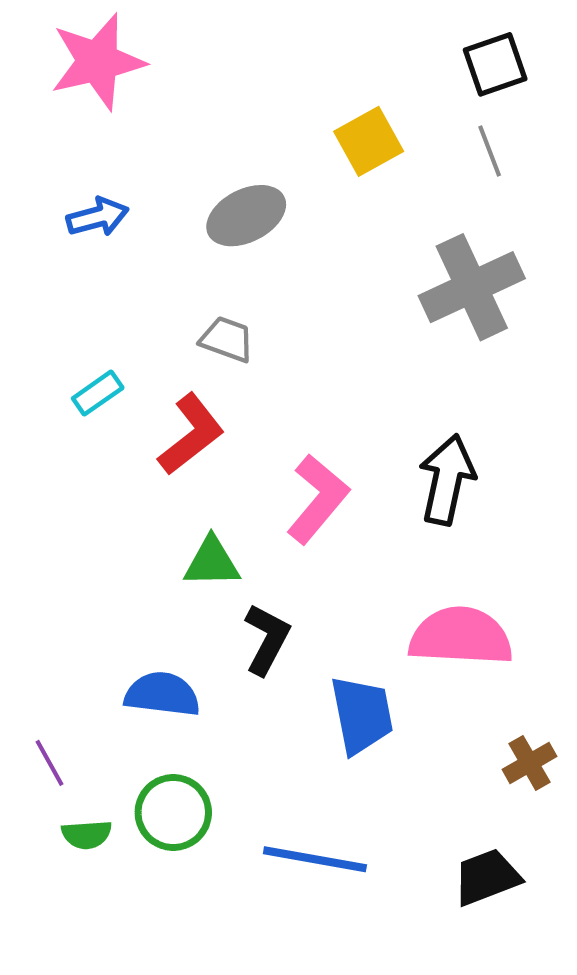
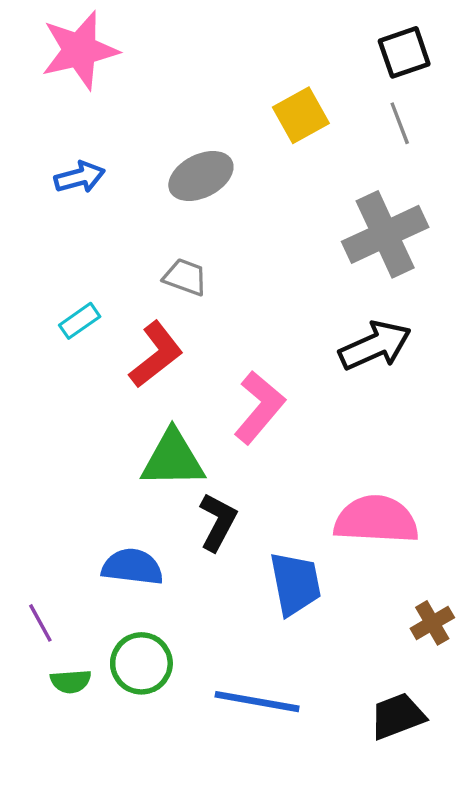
black arrow: (447, 480) -> (375, 346), moved, turned 54
green triangle: (212, 562) -> (173, 459), size x1.4

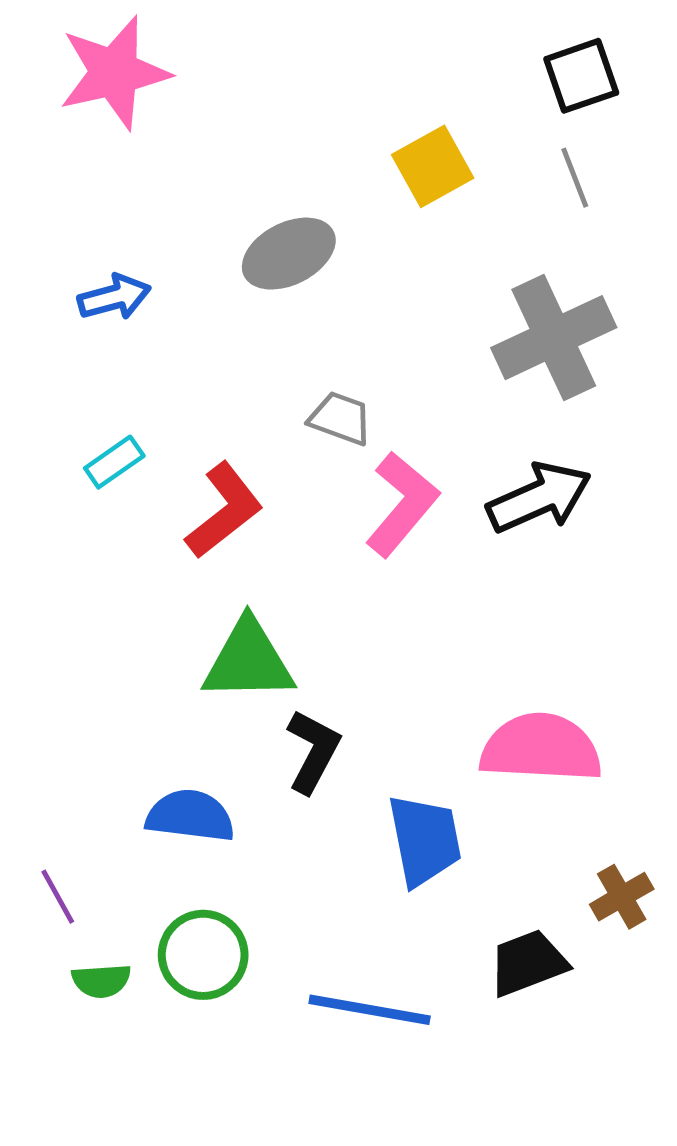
blue arrow: (80, 177) -> (114, 297), moved
gray trapezoid: (185, 277) -> (340, 418), moved
pink L-shape: (259, 407) -> (402, 504), moved
black trapezoid: (397, 716) -> (528, 963), moved

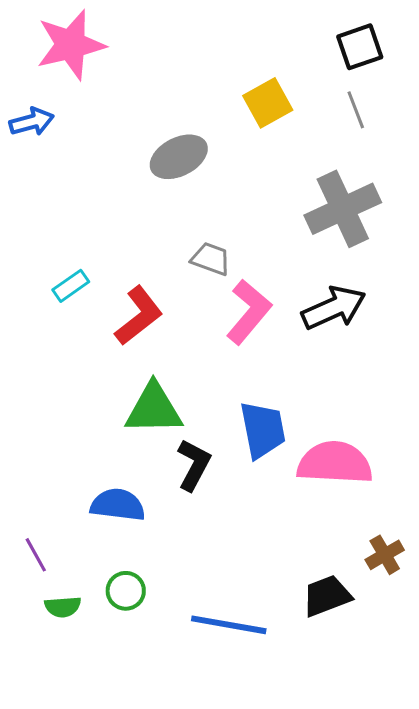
blue arrow: (114, 297) -> (32, 122), moved
blue trapezoid: (425, 840) -> (263, 430), moved
green circle: (203, 955) -> (126, 591), size x0.7

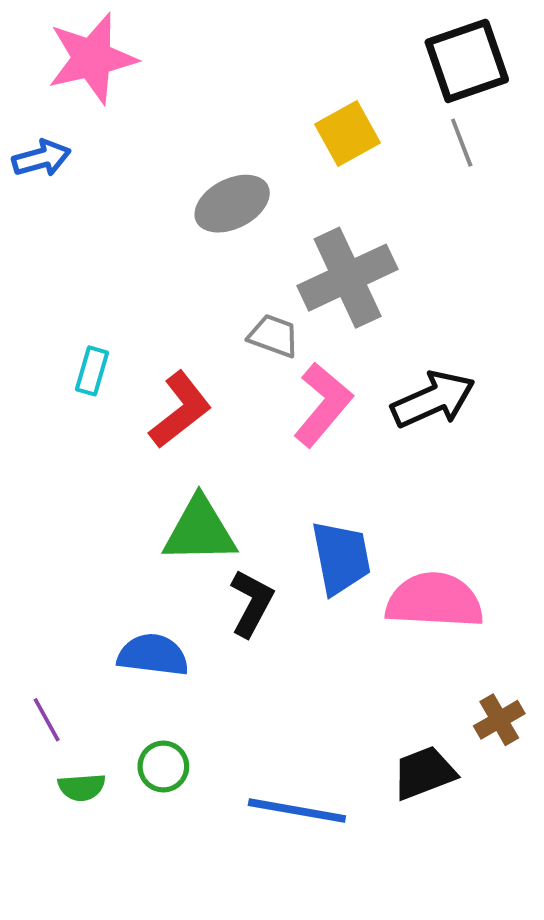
black square: (360, 47) -> (467, 61), size x1.4
gray cross: (343, 209) -> (348, 278), moved
cyan rectangle: (71, 286) -> (92, 371), turned -39

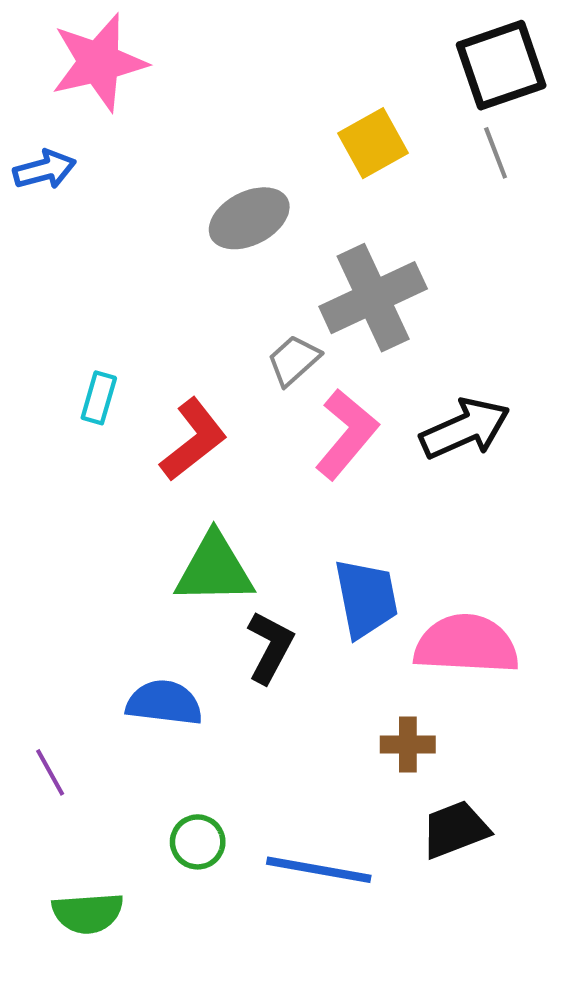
gray trapezoid: (274, 336) -> (294, 360), turned -62
brown cross: (499, 720) -> (408, 745), moved, turned 30
green circle: (163, 766) -> (198, 842), moved
green semicircle: (82, 787) -> (88, 913), moved, size x1.4

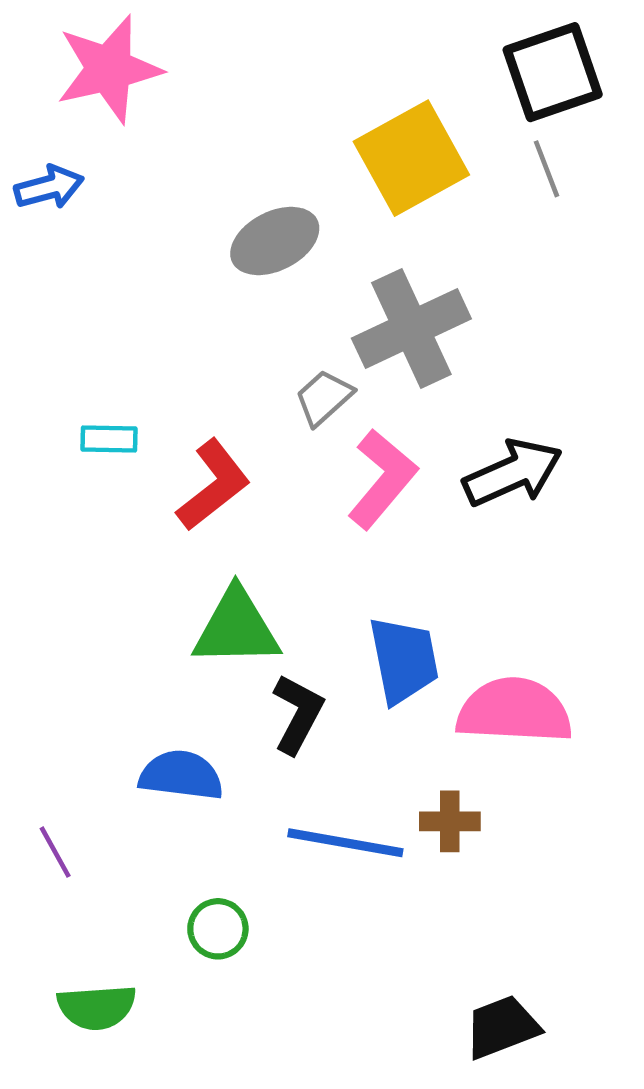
yellow square: (373, 143) -> (411, 158), size x1.5
cyan rectangle: (99, 398) -> (109, 439), turned 75
black trapezoid: (455, 829) -> (502, 1027), moved
blue line: (319, 870) -> (345, 843), moved

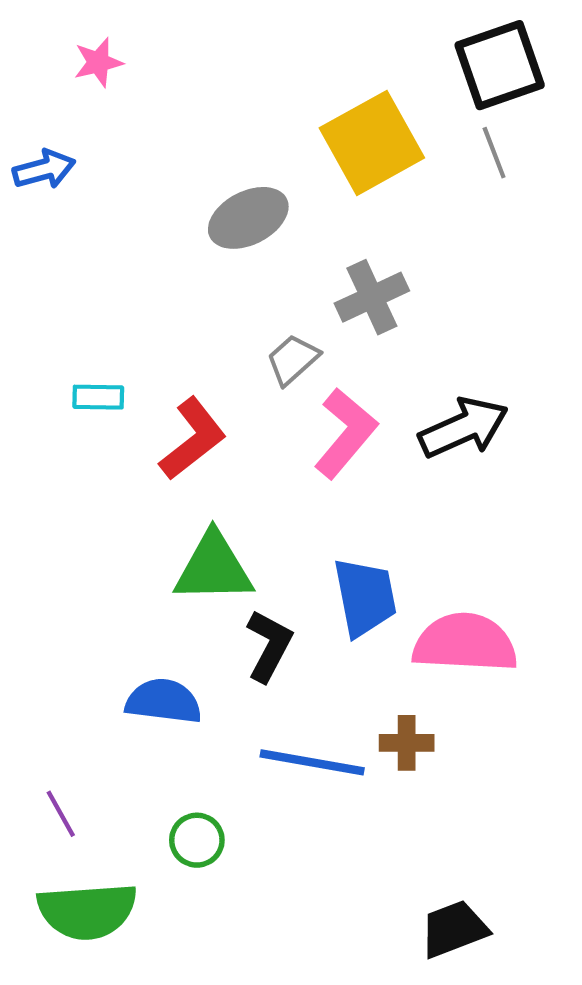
pink star: (109, 69) -> (98, 62), size x0.5
gray cross: (411, 328) -> (372, 297), size x0.7
purple line: (55, 852) -> (61, 814), moved
green semicircle: (97, 1007) -> (87, 911), size x1.4

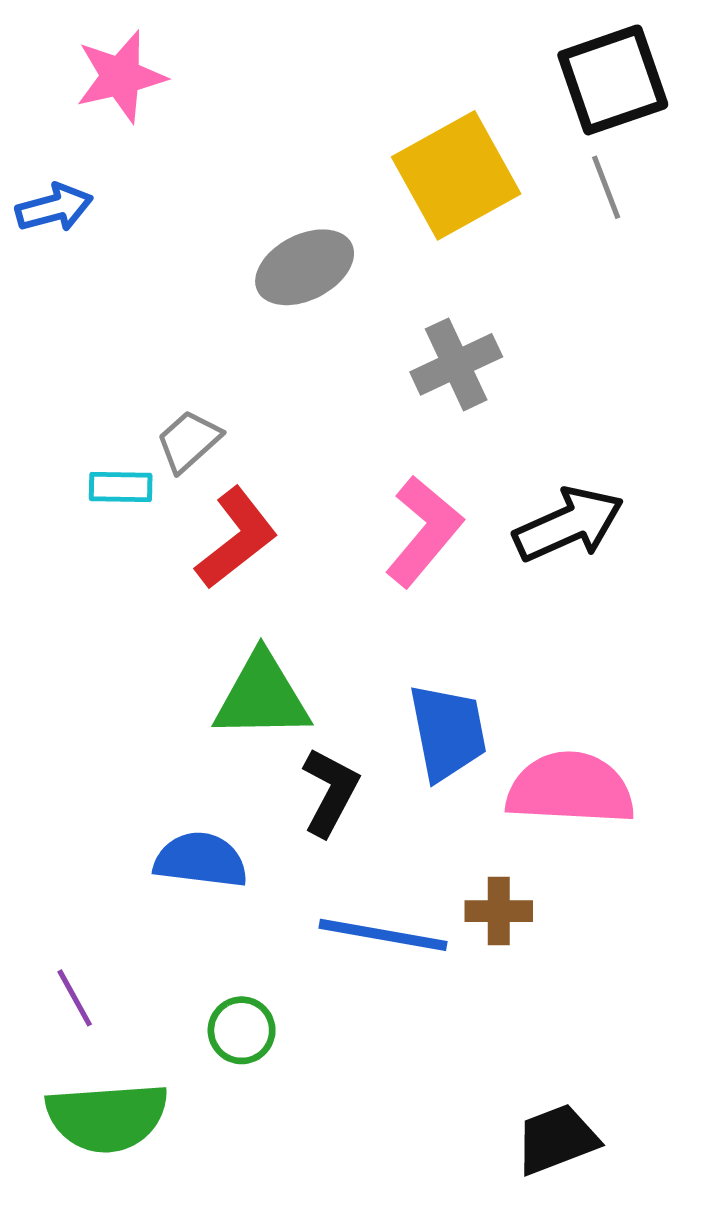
pink star: (98, 62) -> (121, 77), size x1.5
gray trapezoid: (293, 360) -> (189, 441), moved

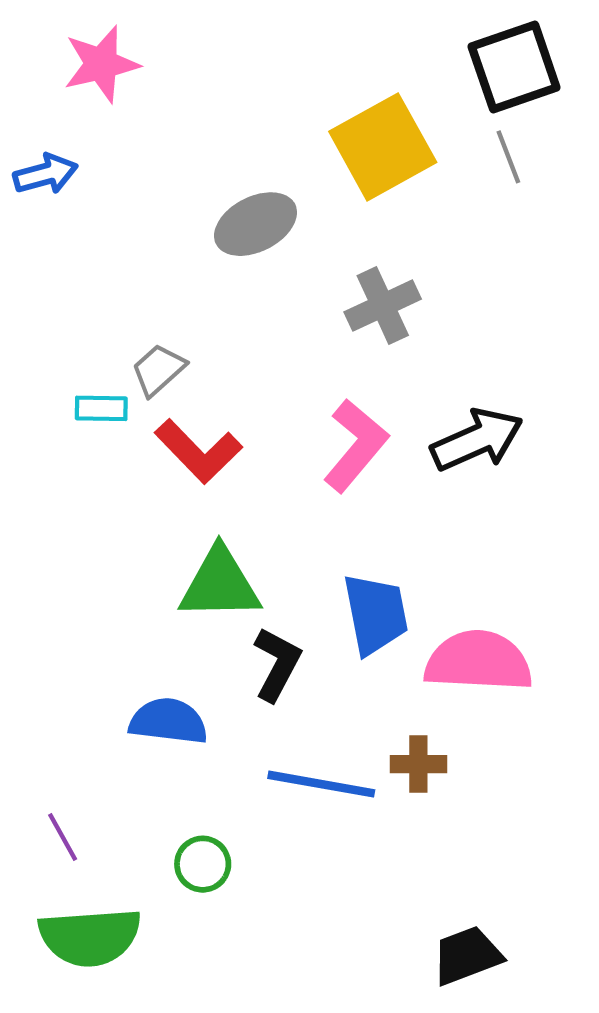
red L-shape: (236, 538) -> (198, 451), turned 84

